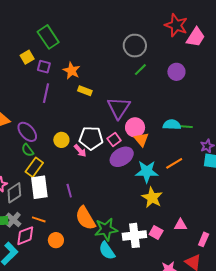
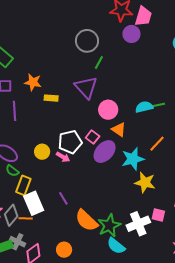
purple circle: (176, 72) -> (131, 34), moved
purple triangle: (119, 108) -> (86, 87), moved
pink circle: (135, 127) -> (108, 110), moved
orange line: (39, 219) -> (26, 218), moved

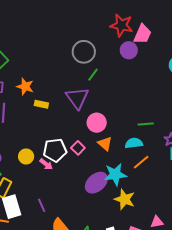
cyan semicircle: (144, 107) -> (134, 143), moved
purple ellipse: (105, 152) -> (96, 183), moved

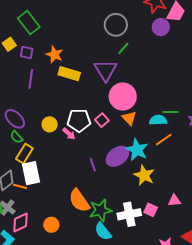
yellow rectangle: (41, 104) -> (69, 74), size x1.5
pink circle: (97, 123) -> (123, 97), size x1.4
green line: (146, 124) -> (171, 112), moved
cyan star: (115, 174) -> (137, 150), turned 30
purple line: (42, 205) -> (93, 165), moved

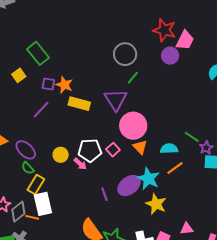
purple square: (27, 53) -> (48, 84), moved
purple line: (31, 79) -> (41, 110), turned 36
green line: (171, 112) -> (192, 137), moved, turned 35

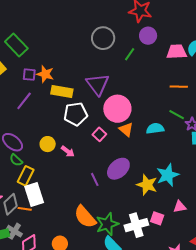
pink trapezoid: (185, 40) -> (177, 52), moved, turned -115
green line: (133, 78) -> (130, 54), moved
white pentagon: (90, 150) -> (76, 114), moved
orange line: (175, 168) -> (179, 87), moved, turned 42
cyan star: (148, 179) -> (168, 175), moved, turned 30

